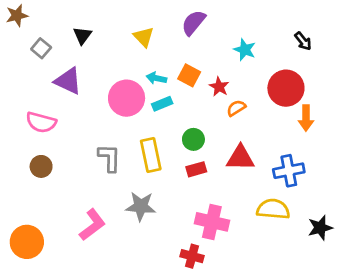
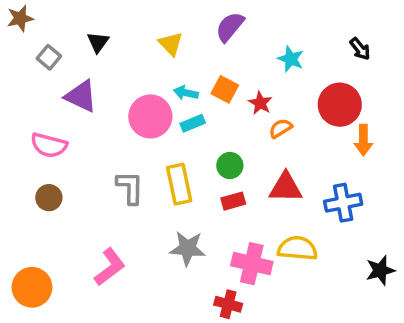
gray star: (141, 206) -> (188, 248), moved
yellow semicircle: (273, 209) -> (297, 248), moved

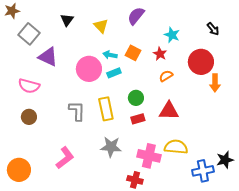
black triangle: (98, 42) -> (67, 20), moved
gray square: (49, 57) -> (29, 34), size x1.5
red star: (260, 103) -> (160, 54), moved
blue cross: (343, 203) -> (203, 171), moved

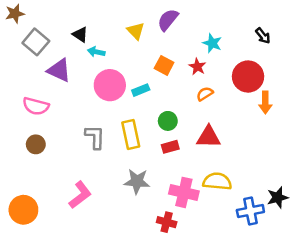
black triangle: (67, 20) -> (80, 35), moved, turned -32
yellow triangle: (101, 26) -> (136, 31), moved
cyan arrow: (110, 55) -> (96, 52), moved

